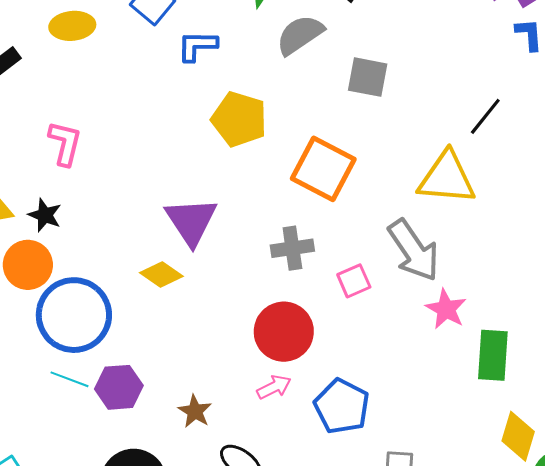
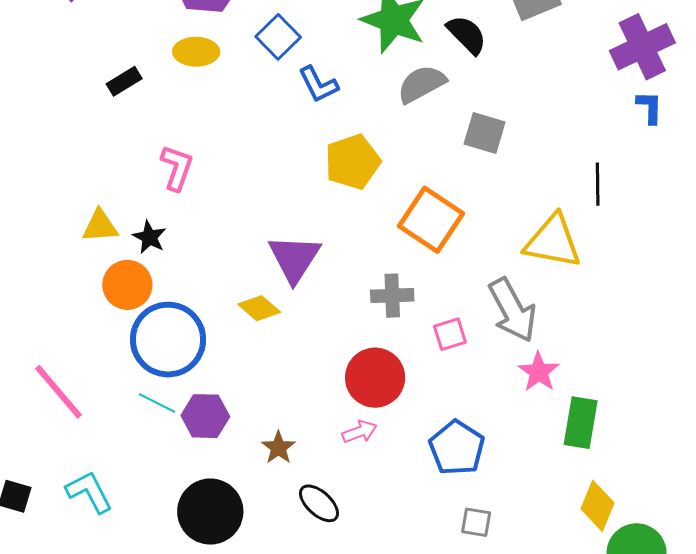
blue L-shape: (197, 46) -> (318, 84), turned -123
black line: (485, 116) -> (598, 184), turned -45
yellow pentagon: (239, 119) -> (353, 162), turned 30
blue pentagon: (342, 406) -> (457, 448), moved

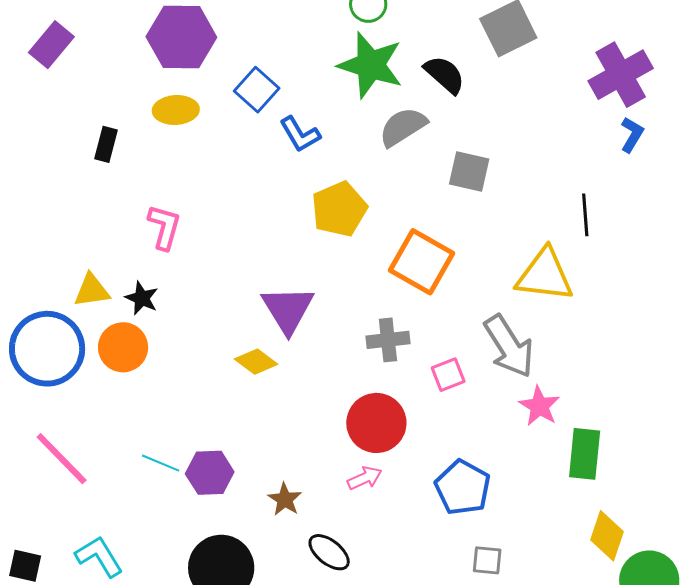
black rectangle: (124, 81) -> (106, 144), turned -40
blue L-shape: (650, 107) -> (632, 135), turned 33
blue circle: (168, 340) -> (47, 349), moved

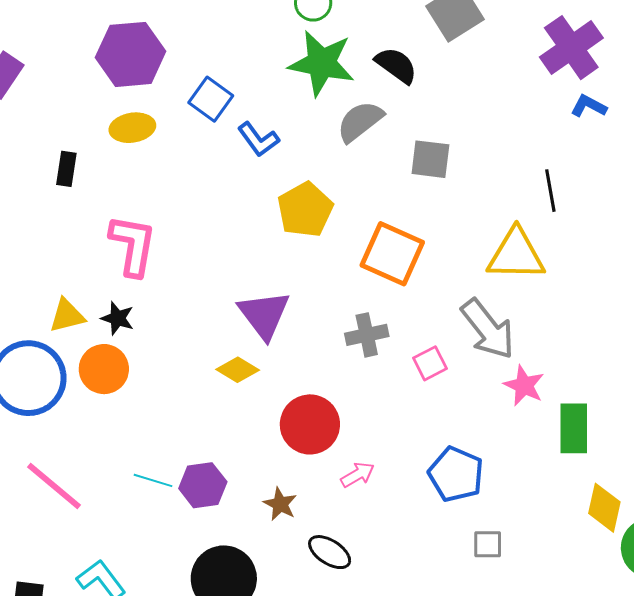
blue L-shape: (632, 135) -> (589, 106), turned -87
pink L-shape: (164, 227) -> (133, 245), size x1.4
red circle: (376, 423) -> (310, 424), moved

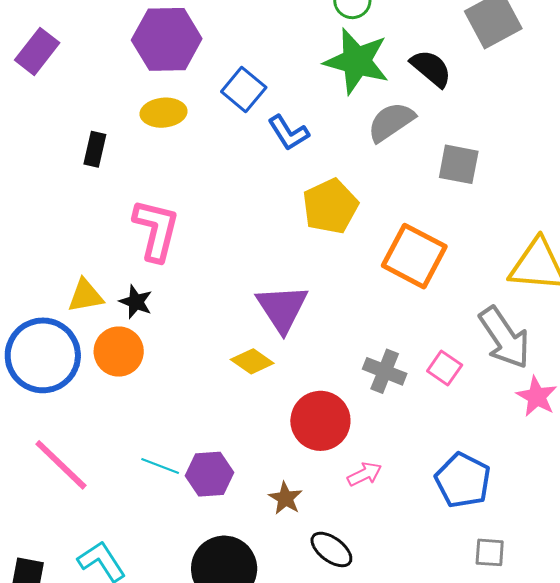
gray cross: (367, 335) -> (385, 371), moved, turned 30
pink square: (430, 363) -> (445, 368), turned -32

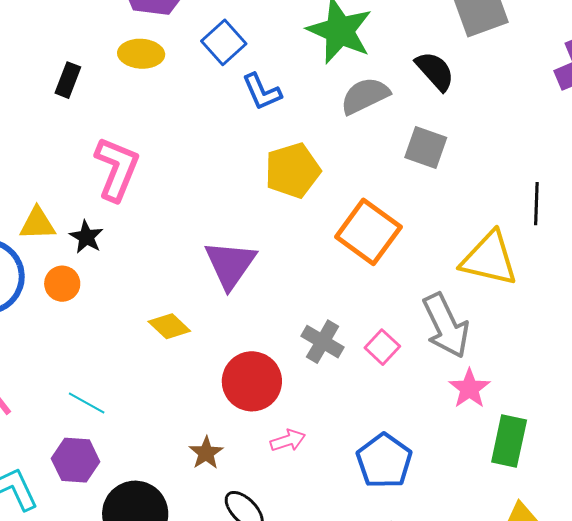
black semicircle: (431, 68) -> (435, 71), moved
orange circle: (119, 352) -> (62, 284), size x0.7
yellow diamond: (252, 361) -> (169, 326), moved
purple hexagon: (209, 474) -> (76, 460), moved

